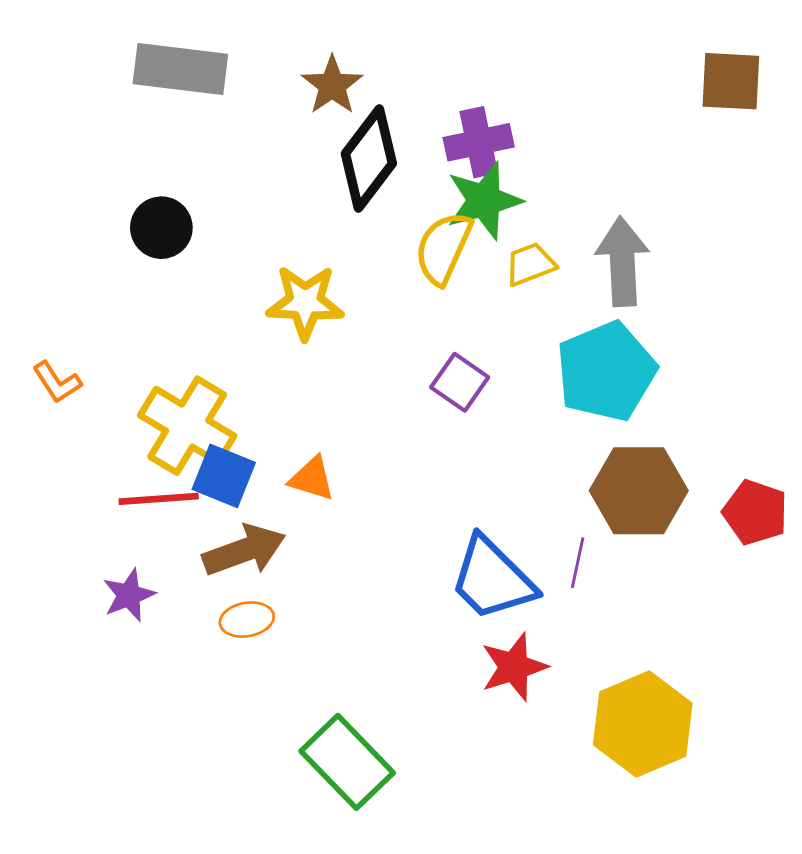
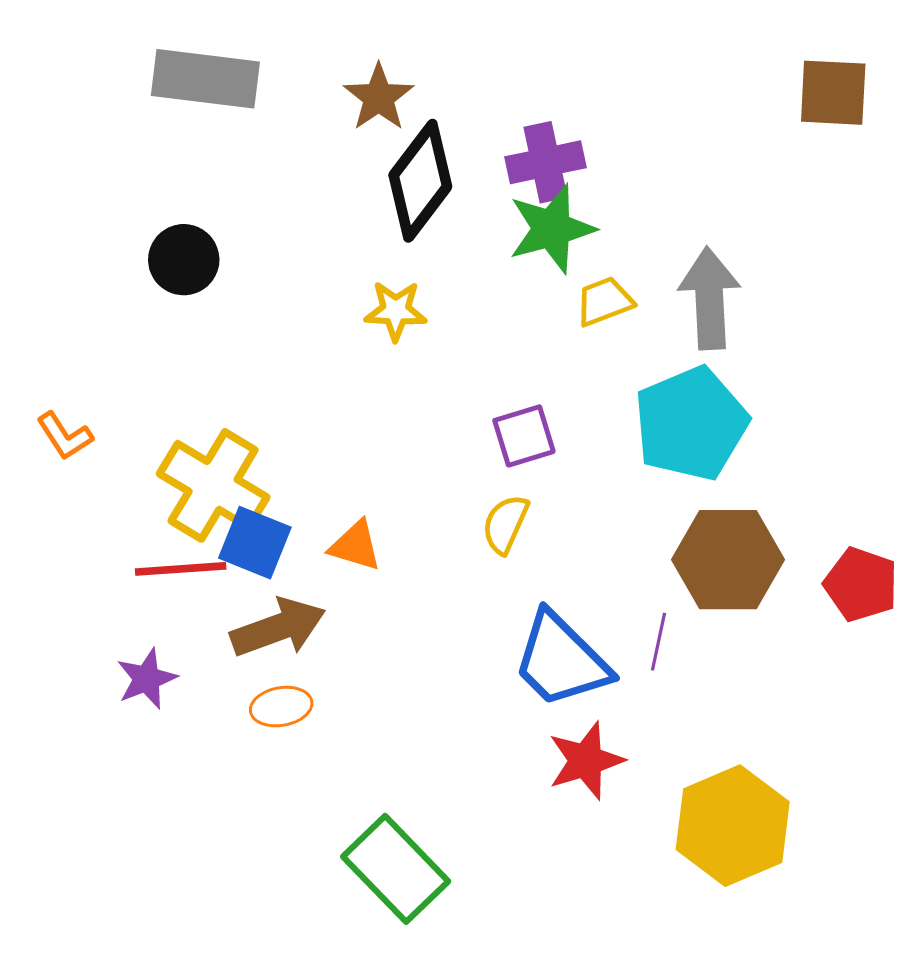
yellow semicircle: (443, 248) -> (505, 524), moved, size x0.7
yellow star: (305, 302) -> (396, 311), moved, size x0.7
purple square: (460, 382) -> (524, 436), turned 38

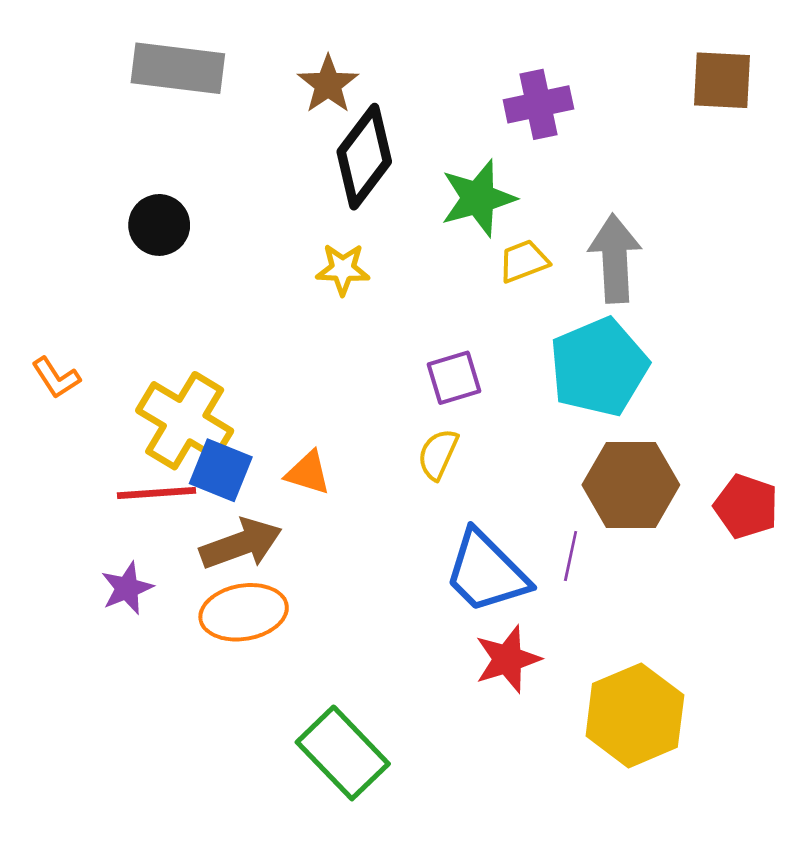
purple cross: (546, 162) -> (538, 104), moved
orange ellipse: (281, 707) -> (244, 612), size x1.6

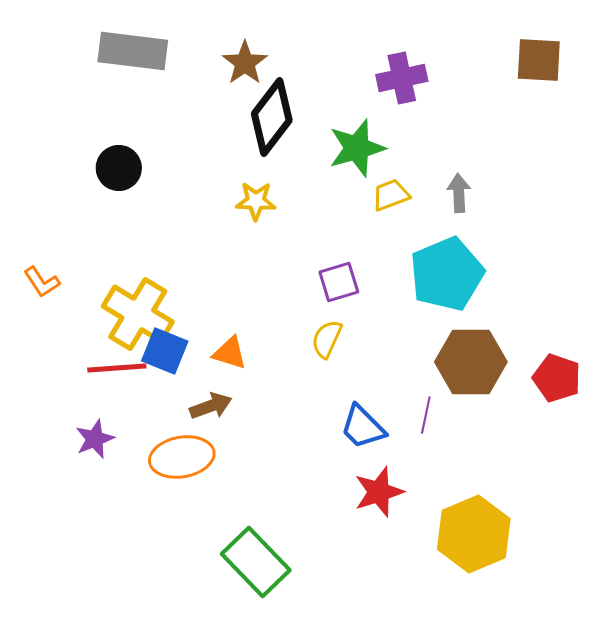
gray arrow: (615, 258) -> (459, 193), size x0.6
brown arrow: (241, 544) -> (211, 406), moved, size x0.7
blue trapezoid: (486, 572) -> (363, 427), size x0.7

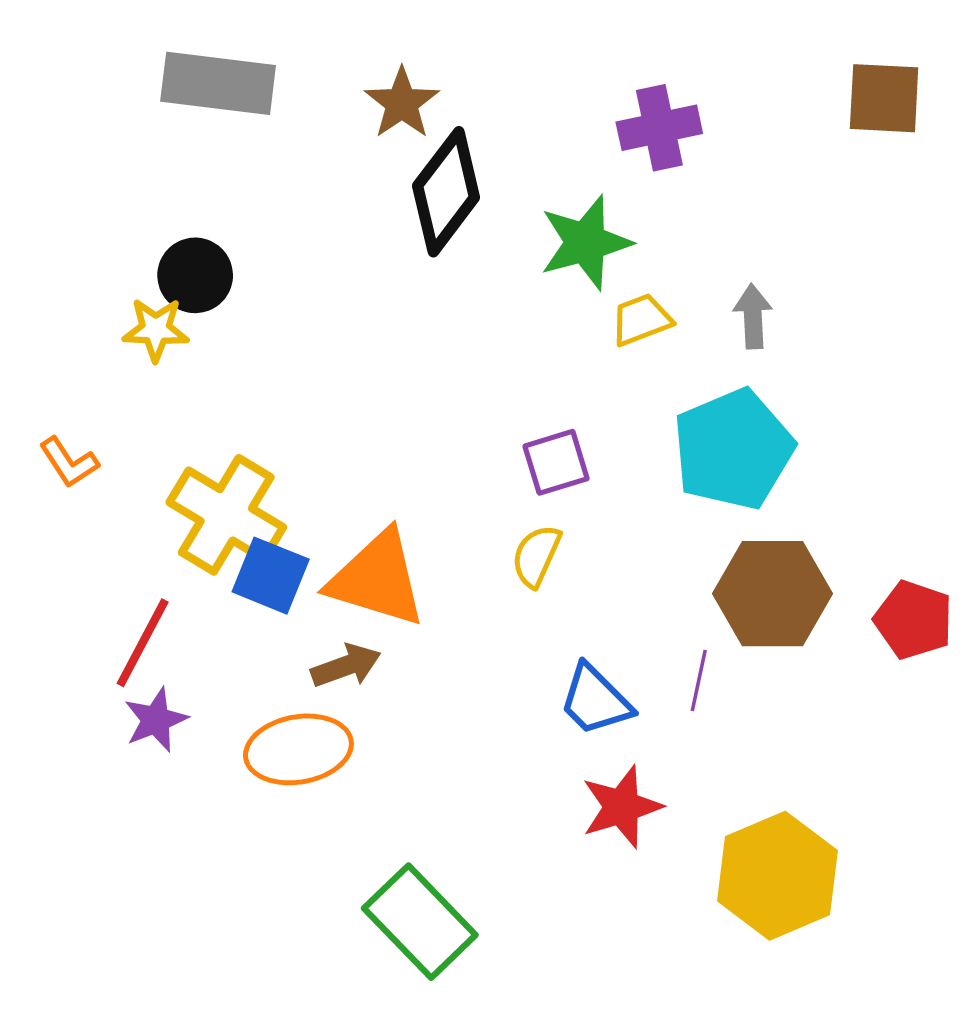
yellow star: (256, 201) -> (156, 329), moved
orange triangle: (230, 353) -> (377, 579), size x1.8
red line: (117, 368) -> (143, 643), moved, turned -58

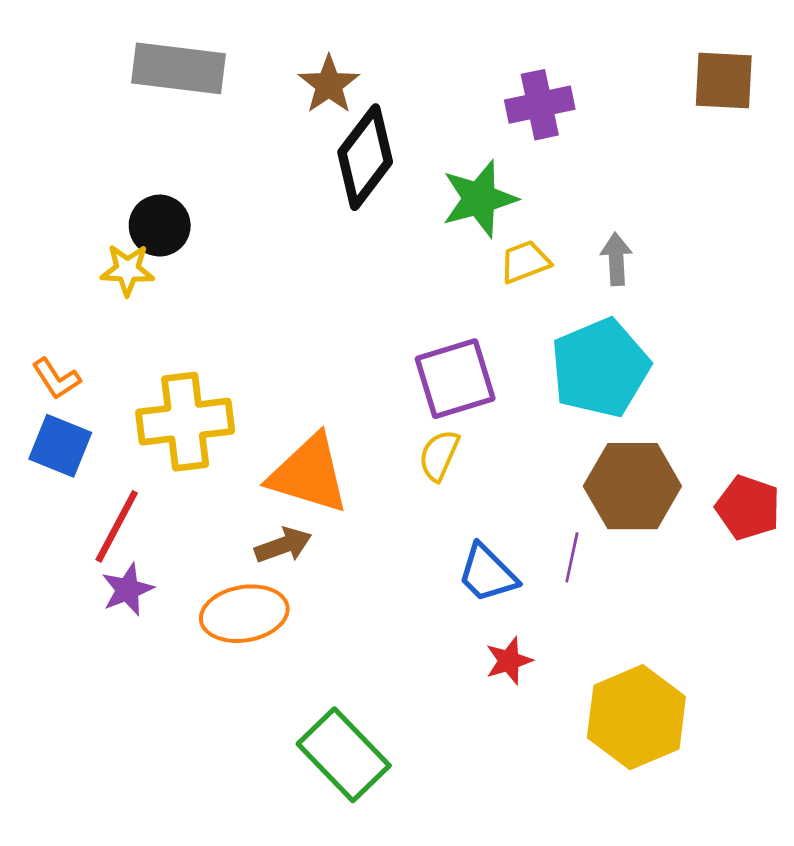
purple square: (556, 462) -> (455, 379), size x1.5
yellow cross: (226, 515) -> (185, 422), turned -38
blue square: (271, 576) -> (60, 446), moved
red star: (622, 807) -> (509, 661), size x0.7

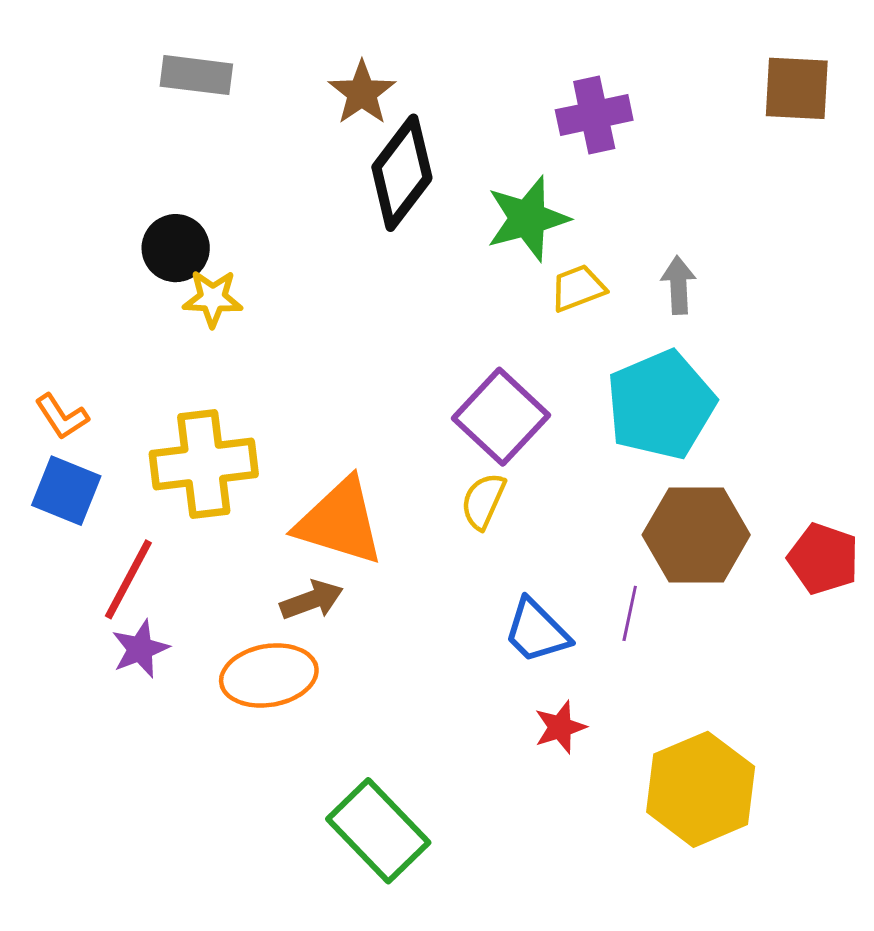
gray rectangle: (178, 68) -> (196, 75), size x0.7
yellow star: (127, 270) -> (213, 298), moved
purple square: (455, 379) -> (501, 417), turned -30

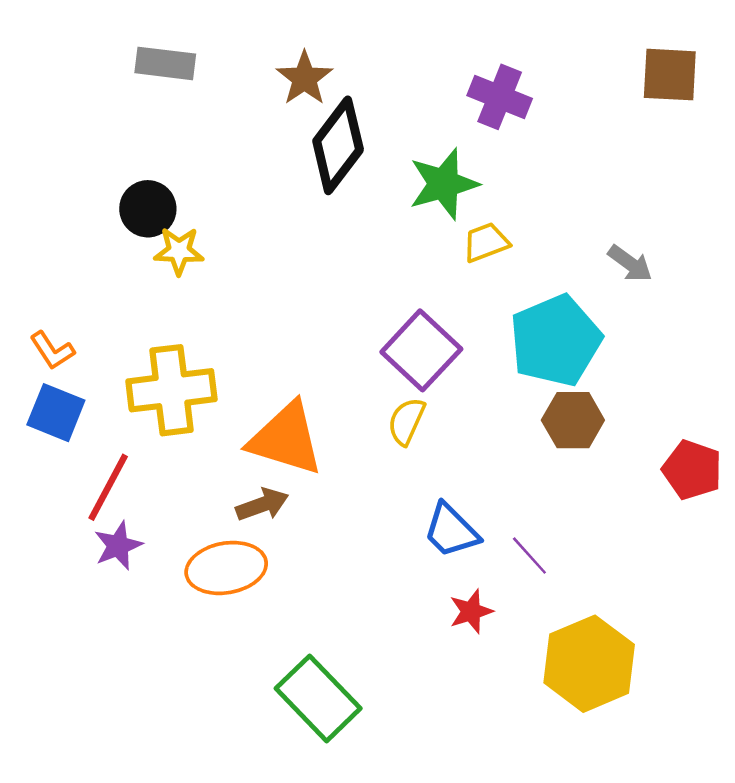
purple cross: (594, 115) -> (500, 97), turned 34
gray arrow: (678, 285) -> (630, 263), moved, turned 129
brown hexagon: (696, 535) -> (573, 420), moved, size x0.7
purple line: (630, 613) -> (529, 556), moved, turned -54

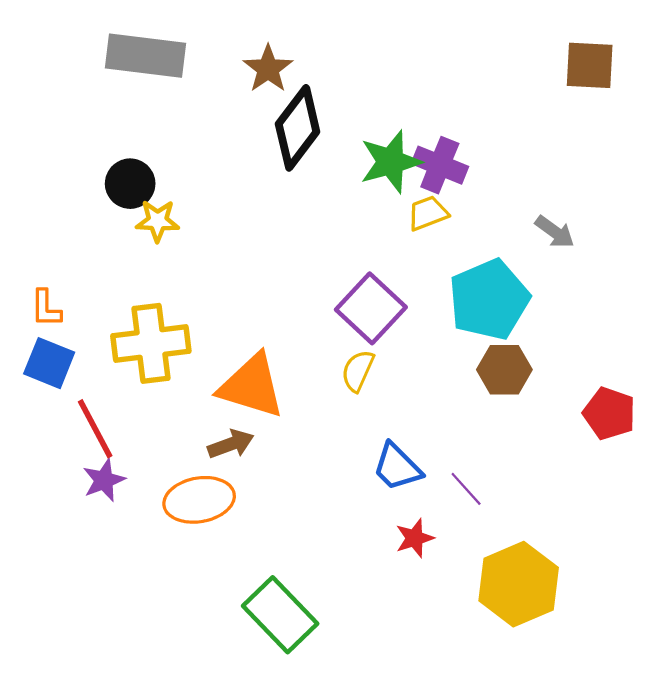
gray rectangle: (165, 63) -> (145, 56), size x1.5
purple cross: (500, 97) -> (440, 165), moved
orange L-shape: (52, 350) -> (46, 308), turned 33
red line: (108, 487) -> (95, 429), turned -56

